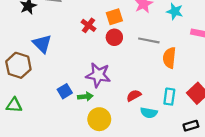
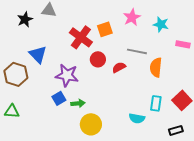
red cross: (88, 25) -> (81, 37), size x1.6
red circle: (114, 37) -> (98, 59), moved
purple star: (98, 75) -> (67, 75), moved
red semicircle: (134, 95) -> (119, 67), moved

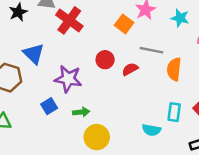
orange square: (105, 29) -> (124, 24), moved, turned -35
red cross: (81, 37) -> (69, 20), moved
blue square: (59, 98) -> (49, 106), moved

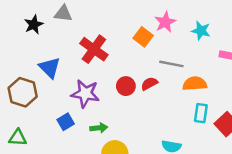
red cross: (69, 20) -> (94, 49), moved
red circle: (105, 60) -> (126, 86), moved
orange semicircle: (174, 69) -> (195, 84), turned 80
cyan rectangle: (174, 112) -> (201, 113), moved

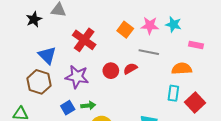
pink star: (165, 22) -> (150, 26), moved, turned 30
orange semicircle: (195, 84) -> (182, 69), moved
brown hexagon: (23, 92) -> (39, 82), moved
blue square: (66, 122) -> (68, 108), moved

